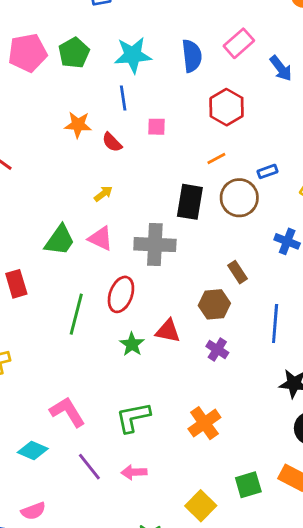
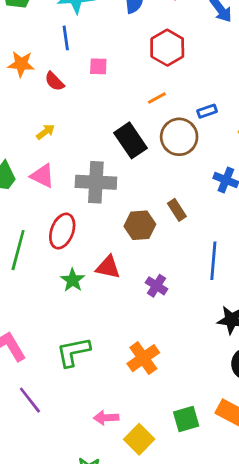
black rectangle: (190, 202) -> (131, 140), turned -44
brown hexagon: (214, 304) -> (140, 225), moved
pink arrow: (134, 472) -> (106, 418), moved

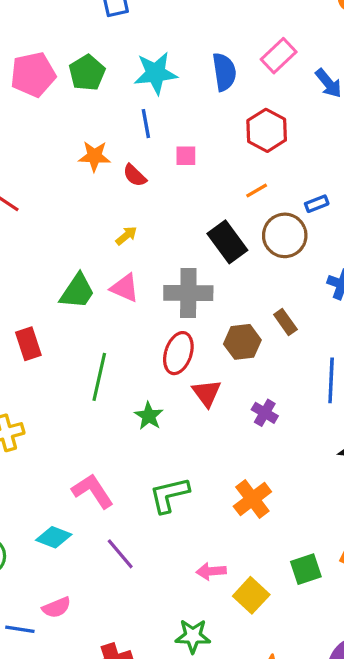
red ellipse: (62, 231) -> (178, 353), moved
red triangle: (108, 267) -> (207, 393), turned 44
green star: (73, 280) -> (149, 416), moved

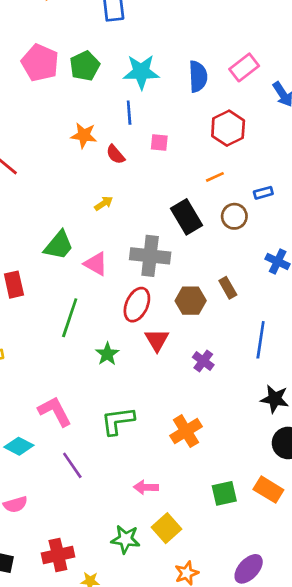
pink pentagon: (33, 74) -> (40, 63), turned 30
brown circle: (285, 235) -> (234, 216), size x0.7
pink triangle: (125, 288) -> (96, 264), moved
yellow square: (251, 595) -> (167, 528), moved

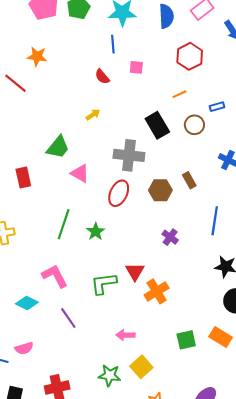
orange star: (84, 135) -> (37, 56), moved
pink triangle: (96, 264) -> (80, 173), moved
green line: (70, 318) -> (64, 224), moved
red triangle: (157, 340) -> (135, 272), moved

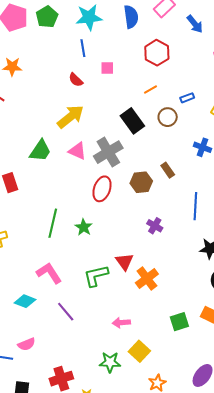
yellow arrow: (93, 115) -> (70, 117), size x2.0
gray cross: (129, 155) -> (108, 152), turned -32
pink triangle: (80, 173) -> (77, 151), moved

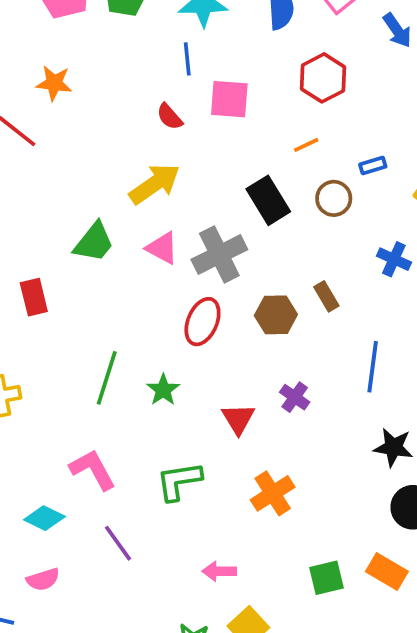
pink square: (107, 68) -> (229, 99), size x1.6
red triangle: (124, 262) -> (238, 419), moved
pink semicircle: (27, 344) -> (43, 579), moved

